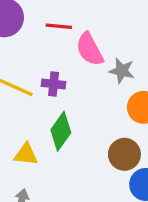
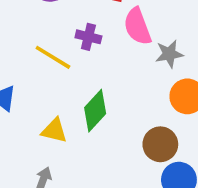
gray star: (122, 71) -> (169, 54), turned -30
purple cross: (54, 84) -> (88, 37), moved

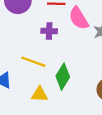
yellow line: (53, 57) -> (33, 62), moved

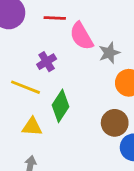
purple cross: (49, 31) -> (47, 62), moved, turned -35

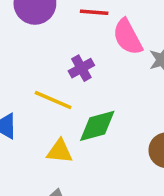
green diamond: (60, 106) -> (97, 126), turned 40

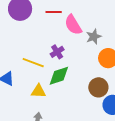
purple cross: (81, 68) -> (57, 52), moved

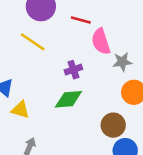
yellow line: (33, 63) -> (33, 42), moved
yellow triangle: (38, 91) -> (20, 110), moved

